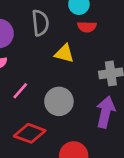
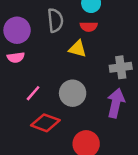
red semicircle: (87, 27) -> (89, 27), moved
pink line: (20, 91) -> (33, 93), moved

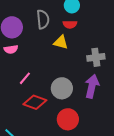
gray circle: (73, 93) -> (62, 88), moved

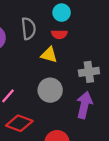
gray circle: (62, 88) -> (50, 90), moved

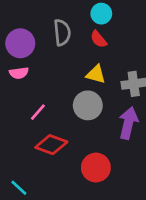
red semicircle: (59, 34) -> (99, 39), turned 49
yellow triangle: (49, 55) -> (96, 74), moved

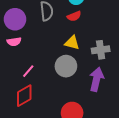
red semicircle: (99, 39) -> (74, 16), turned -72
red diamond: (51, 145) -> (24, 96), moved, turned -50

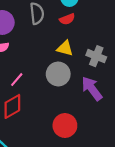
gray cross: (101, 50) -> (96, 56), turned 30
purple arrow: (97, 79) -> (92, 89), turned -50

